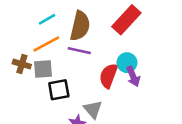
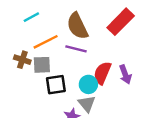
cyan line: (47, 19) -> (31, 17), moved
brown semicircle: (80, 26) -> (77, 26), turned 140
cyan circle: (127, 63) -> (88, 84), moved

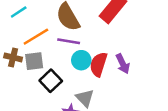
cyan circle: (88, 84) -> (81, 60), moved
black square: (56, 85) -> (51, 81), turned -30

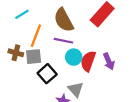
orange line: (36, 37) -> (36, 36), turned -40

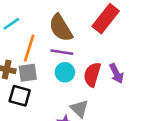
cyan circle: (74, 57) -> (65, 72), moved
black square: (47, 74) -> (20, 96), moved, turned -30

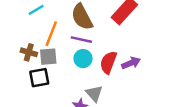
purple arrow: (116, 73) -> (131, 63), turned -90
black square: (20, 96) -> (39, 78), turned -30

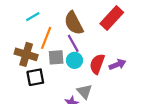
purple line: (81, 40) -> (73, 43), turned 48
brown cross: (29, 52) -> (26, 54), size x1.5
gray square: (48, 57) -> (56, 57), moved

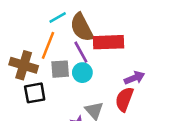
cyan line: (33, 17) -> (58, 18), moved
red rectangle: (112, 18) -> (109, 42), moved, turned 45
red semicircle: (97, 64) -> (124, 99), moved

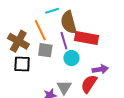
orange line: (48, 45) -> (40, 30), turned -60
cyan circle: (82, 73) -> (71, 58), moved

